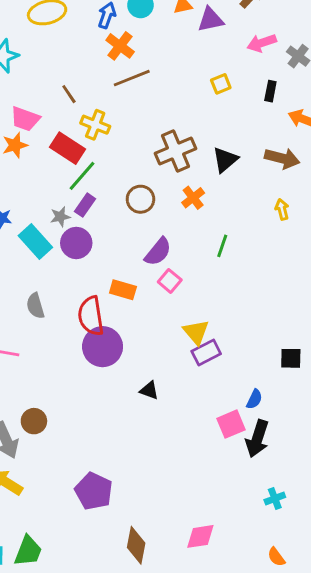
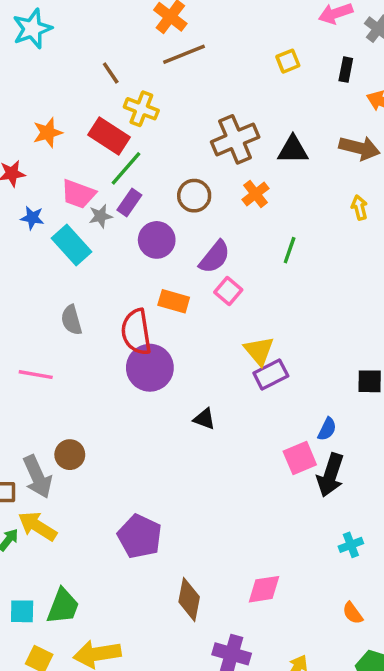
pink trapezoid: (25, 119) -> (78, 194), moved
black triangle: (225, 160) -> (293, 150), turned 40
purple circle: (76, 243) -> (157, 240), moved

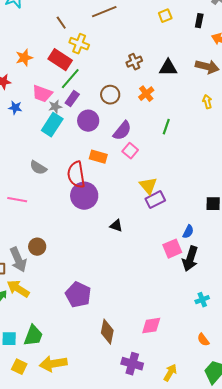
brown cross: (235, 139) -> (134, 62), size x0.6
cyan rectangle: (71, 245) -> (52, 125), moved, turned 75
gray semicircle: (71, 320) -> (38, 168), turned -42

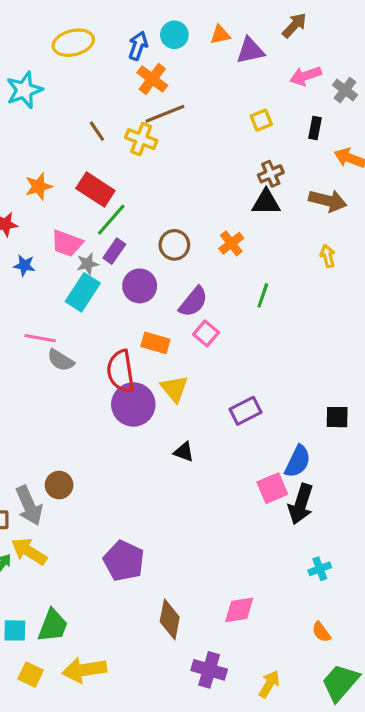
yellow cross: (79, 44) -> (141, 139), moved
brown cross: (134, 62) -> (271, 174), moved
yellow triangle: (148, 186) -> (174, 389), moved
pink line: (17, 200) -> (40, 338), moved
blue semicircle: (188, 232) -> (298, 461), size x1.5

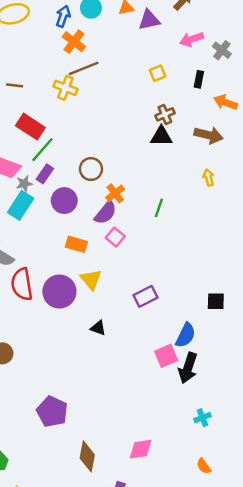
brown line: (97, 131) -> (15, 85), moved, turned -49
orange cross: (231, 243) -> (115, 193), moved
red semicircle: (121, 371) -> (22, 284), moved

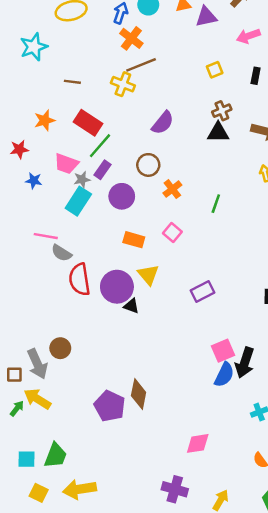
purple semicircle: (105, 213) -> (163, 123), moved
black triangle: (98, 328) -> (131, 306), moved
blue semicircle: (186, 335) -> (224, 375), moved
brown diamond: (87, 456) -> (139, 394), moved

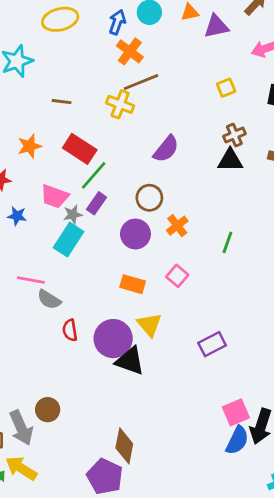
purple circle: (122, 196) -> (135, 234), moved
red semicircle: (80, 279) -> (70, 330), size x0.6
black triangle: (131, 306) -> (130, 361), size x1.6
brown diamond: (139, 394) -> (124, 446), moved

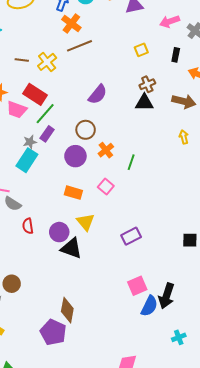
yellow cross: (120, 104) -> (47, 62), moved, turned 30
pink trapezoid: (55, 196) -> (17, 110), moved
green line: (227, 242) -> (131, 162), moved
purple circle: (113, 339) -> (59, 232), size x0.7
pink square: (236, 412) -> (137, 286), moved

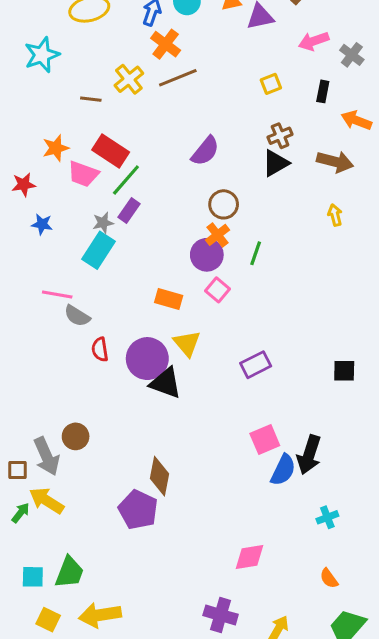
yellow cross: (47, 62) -> (129, 79), moved
black triangle: (144, 102) -> (275, 163), turned -30
brown circle: (86, 130) -> (224, 204), moved
purple circle: (75, 156) -> (207, 255), moved
purple circle: (59, 232) -> (147, 359), size x1.4

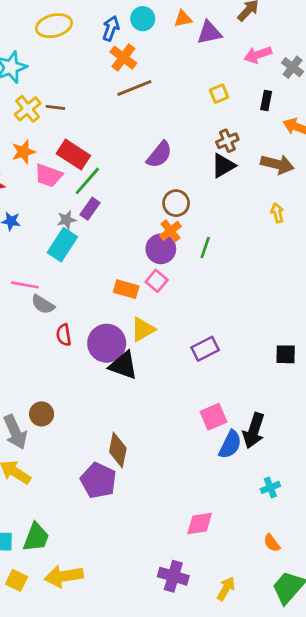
yellow cross: (129, 79) -> (28, 109), moved
pink square: (217, 290) -> (157, 281), moved
yellow triangle: (187, 343) -> (143, 329), turned 40

